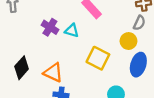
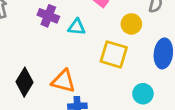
purple cross: (50, 27) -> (48, 16), moved
yellow circle: (128, 41) -> (131, 24), moved

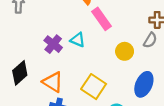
purple cross: (48, 16) -> (53, 44), moved
yellow square: (114, 54) -> (94, 87), moved

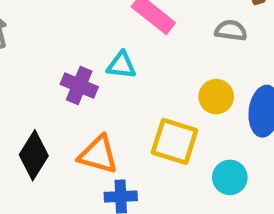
gray semicircle: (150, 40) -> (231, 30), moved, turned -98
yellow circle: (125, 51) -> (216, 97), moved

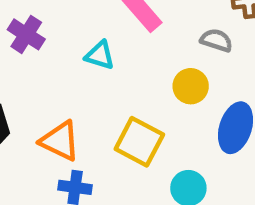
purple cross: (79, 86) -> (26, 34), moved
yellow circle: (216, 97) -> (191, 86), moved

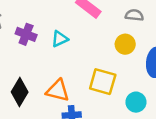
cyan triangle: (100, 55) -> (60, 39), moved, turned -30

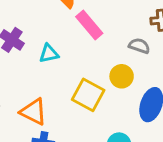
yellow square: (103, 82) -> (88, 95), moved

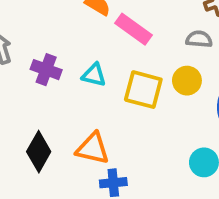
cyan triangle: (49, 54) -> (94, 75), turned 40
yellow square: (88, 95) -> (143, 90), moved

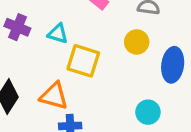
yellow square: (143, 90) -> (83, 61), moved

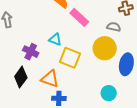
purple cross: (17, 27) -> (31, 52), moved
yellow circle: (137, 42) -> (105, 48), size x1.5

